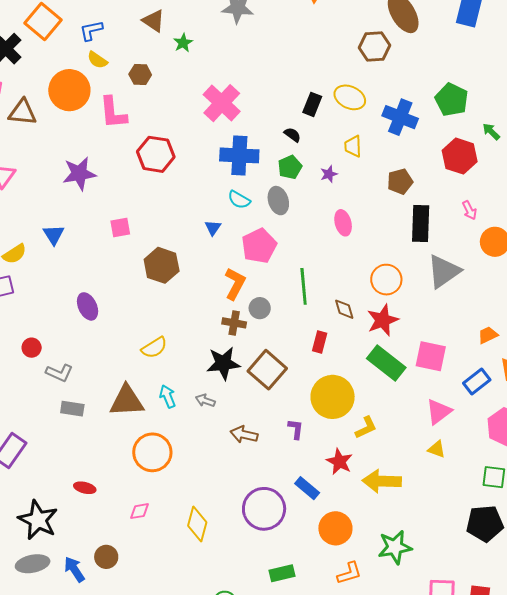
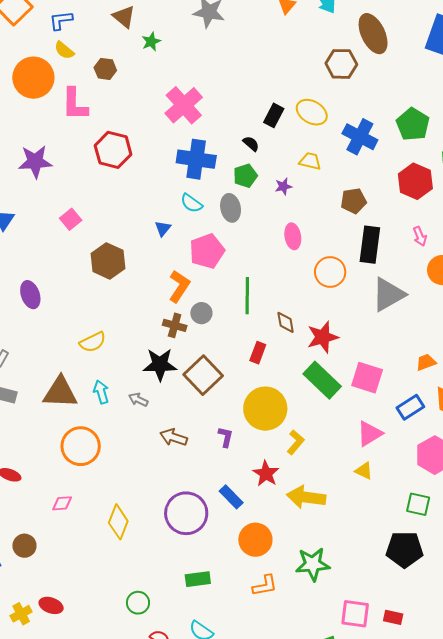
yellow trapezoid: (353, 146) -> (310, 161), turned 100
pink square: (120, 228) -> (71, 219), turned -35
orange circle: (386, 280) -> (330, 272), moved
yellow L-shape: (366, 428) -> (296, 442), turned -30

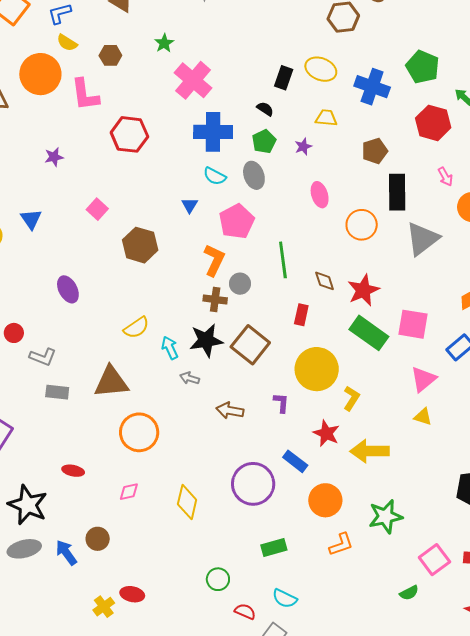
green star: (151, 42) -> (164, 43), moved
purple star: (35, 162) -> (54, 157), size x0.6
cyan arrow: (101, 392) -> (170, 348), moved
pink square: (355, 614) -> (434, 560), turned -36

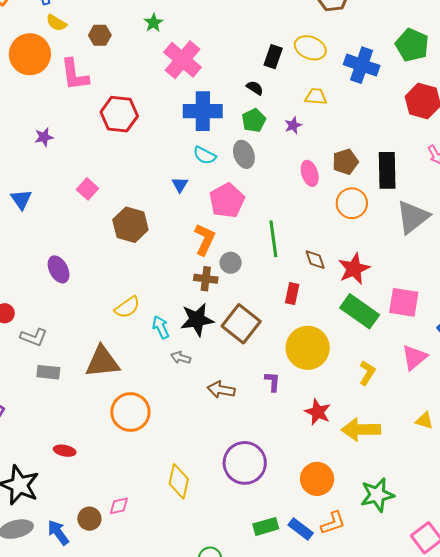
brown pentagon: (375, 151) -> (345, 162), moved
yellow L-shape: (351, 398) -> (367, 373), moved
yellow triangle: (423, 417) -> (424, 421), moved
blue rectangle: (295, 461) -> (301, 529), moved
pink diamond: (129, 492) -> (119, 506), moved

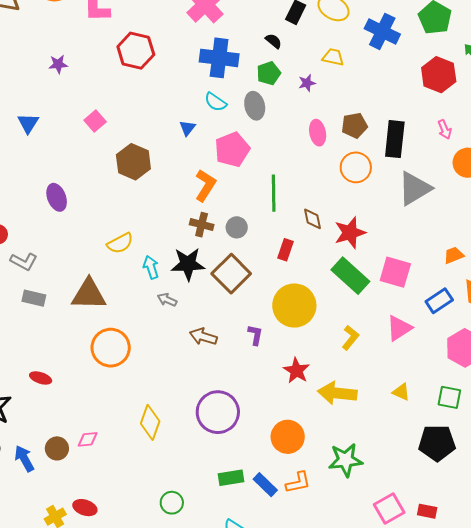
gray circle: (231, 263) -> (237, 227), moved

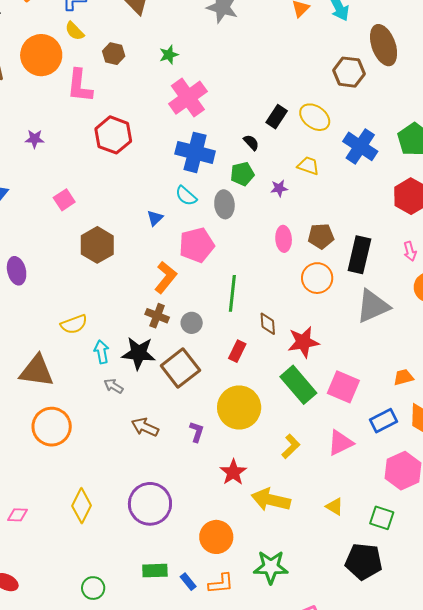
blue rectangle: (265, 485) -> (188, 582), size x0.7

